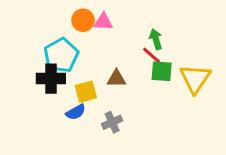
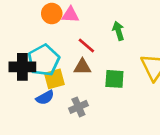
cyan pentagon: (61, 55) -> (44, 60), moved
red line: (151, 55) -> (86, 46), moved
green square: (162, 71) -> (114, 79), moved

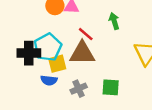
brown triangle: (82, 67) -> (82, 53), size x1.6
green square: (114, 79) -> (111, 87), moved
blue semicircle: (45, 98) -> (49, 80), turned 35

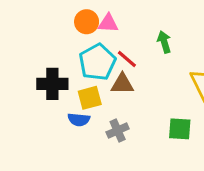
cyan pentagon: (48, 47) -> (97, 62), moved
brown triangle: (82, 53) -> (122, 84), size x0.7
green square: (111, 87) -> (180, 129), moved

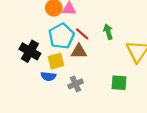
green arrow: (164, 42) -> (108, 32), moved
black cross: (52, 84) -> (30, 51), turned 30

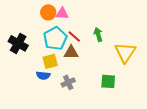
black cross: (30, 51) -> (18, 43), moved

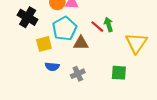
red line: (74, 36) -> (97, 27), moved
black cross: (18, 43) -> (28, 17), moved
yellow square: (50, 61) -> (44, 44), moved

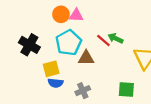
black cross: (28, 17) -> (29, 45), moved
green arrow: (109, 24) -> (115, 38), turned -48
yellow square: (44, 44) -> (51, 69), moved

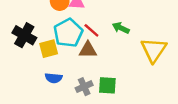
red line: (103, 40) -> (91, 30), moved
yellow square: (51, 69) -> (49, 49), moved
green square: (126, 90) -> (107, 85), moved

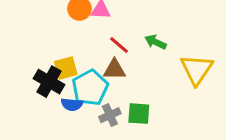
cyan pentagon: (68, 33) -> (90, 88), moved
black cross: (24, 35) -> (49, 82), moved

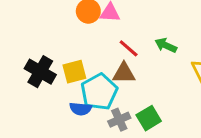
black cross: (49, 82) -> (40, 72), moved
green square: (139, 114) -> (149, 118), turned -35

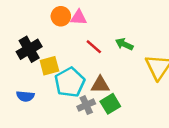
black cross: (40, 72) -> (29, 49), moved, turned 30
brown triangle: (124, 73) -> (100, 85), moved
blue semicircle: (81, 109) -> (25, 96), moved

